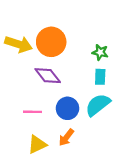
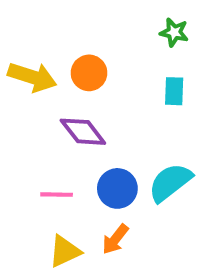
orange circle: (51, 42) -> (89, 73), size x0.7
green star: (100, 52) -> (174, 32), moved
cyan rectangle: (100, 77) -> (174, 91), moved

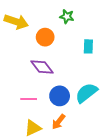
green star: (174, 32) -> (67, 17), moved
yellow arrow: (32, 77) -> (16, 22), moved

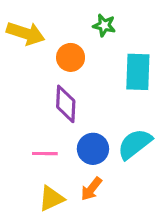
cyan rectangle: (88, 46) -> (138, 72), size x1.6
purple diamond: (42, 67) -> (66, 104), turned 40

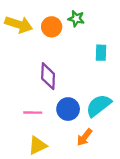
orange circle: (71, 57) -> (52, 27), moved
cyan rectangle: (138, 72) -> (101, 53), size x0.6
orange arrow: (91, 189) -> (84, 137), moved

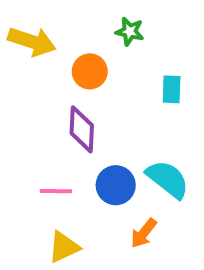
orange circle: (52, 27) -> (90, 71), moved
cyan semicircle: (99, 105) -> (168, 179), turned 76

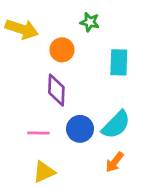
cyan rectangle: (172, 89) -> (119, 62), size x1.4
cyan semicircle: (168, 179) -> (116, 125), turned 96
orange arrow: (144, 233) -> (115, 162), moved

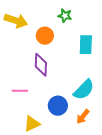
blue circle: (80, 129) -> (58, 106), moved
pink line: (38, 133) -> (20, 91), moved

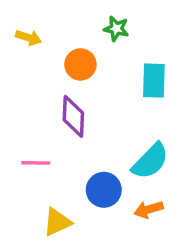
yellow arrow: (16, 21) -> (29, 38), size x0.6
orange arrow: (83, 117) -> (149, 209), turned 35

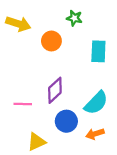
yellow arrow: (29, 38) -> (18, 24), size x1.5
purple diamond: (73, 116) -> (55, 90), moved, turned 45

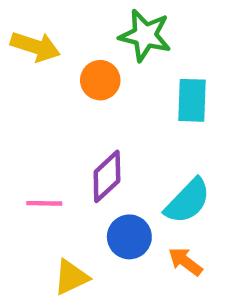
green star: (74, 18) -> (145, 35), size x1.6
orange arrow: (95, 134) -> (185, 262), turned 54

